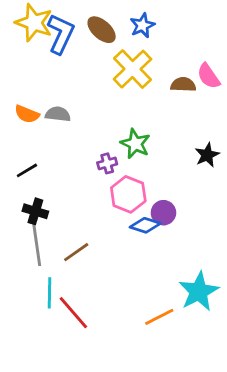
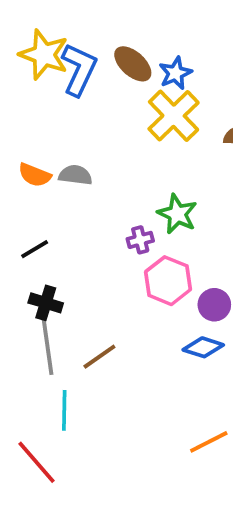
blue star: (142, 25) -> (175, 73), moved
blue diamond: (145, 225) -> (203, 347), moved
red line: (73, 313) -> (36, 462), moved

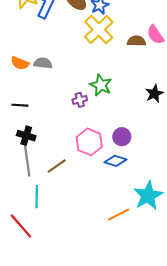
black line: (35, 249) -> (20, 105), turned 35
pink hexagon: (168, 281) -> (89, 142), moved

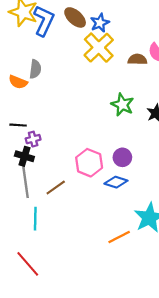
gray semicircle: (43, 63) -> (35, 69), moved, turned 90
green star: (101, 85) -> (122, 105), moved
purple cross: (80, 100) -> (33, 139), moved
red line: (21, 226) -> (28, 264), moved

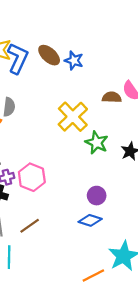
blue star: (100, 23) -> (74, 61), turned -30
yellow cross: (99, 48) -> (73, 117), moved
pink hexagon: (89, 163) -> (32, 177), moved

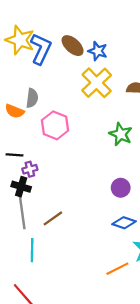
yellow cross: (73, 117) -> (97, 83), moved
pink hexagon: (32, 177) -> (55, 125), moved
blue diamond: (90, 220) -> (124, 223), moved

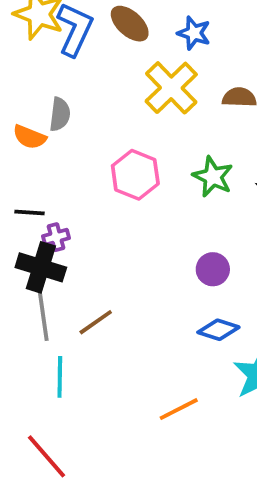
blue star: (98, 51) -> (194, 33), moved
pink hexagon: (55, 125) -> (135, 175), moved
black cross: (21, 187) -> (41, 267), size x1.4
orange line: (117, 269) -> (179, 409), moved

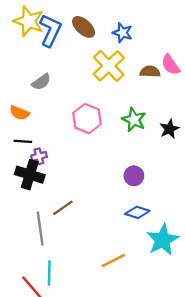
gray semicircle: (60, 114) -> (41, 82), turned 48
orange semicircle: (30, 137) -> (19, 113), moved
gray line: (43, 313) -> (40, 228), moved
cyan line: (60, 377) -> (49, 273), moved

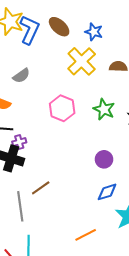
blue diamond: (137, 212) -> (107, 192), turned -35

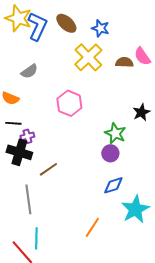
green star: (104, 109) -> (115, 133), moved
brown line: (41, 188) -> (48, 169), moved
orange line: (86, 235) -> (92, 227), turned -30

